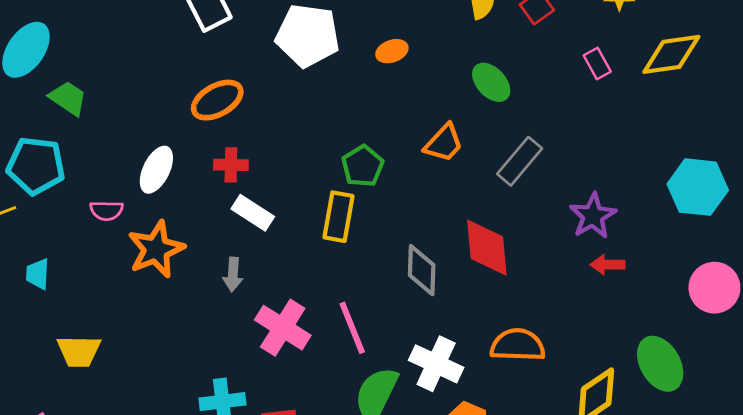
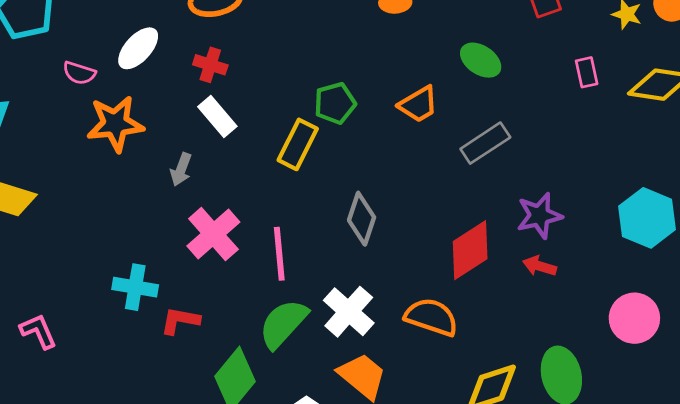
green ellipse: (491, 82) -> (481, 60), turned -30
red diamond: (487, 248) -> (470, 250), moved, turned 46

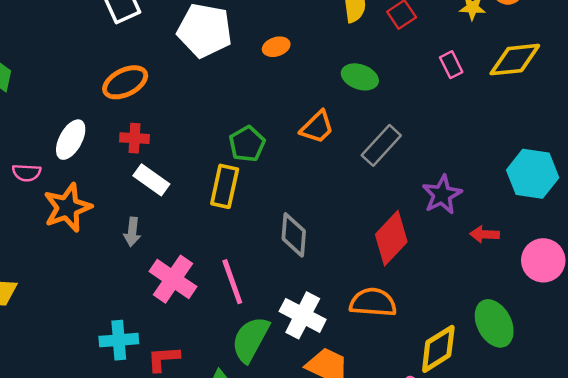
red arrow: (539, 266) -> (485, 234), moved

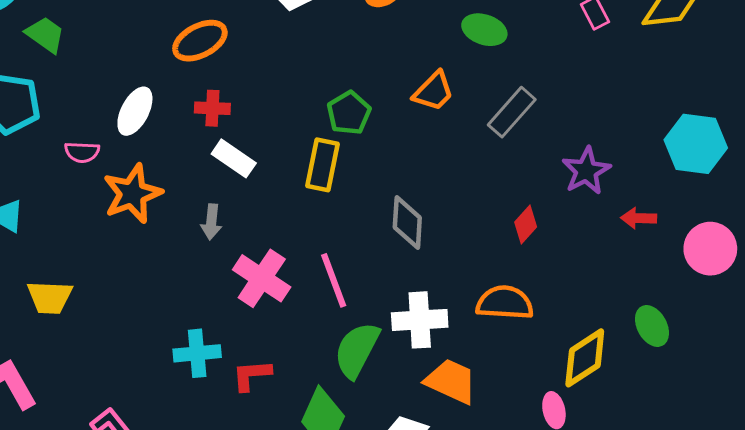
red diamond: (391, 238) -> (526, 225), size x0.6
white cross: (303, 315) -> (420, 320), turned -30
green ellipse: (494, 323) -> (652, 326), size x0.7

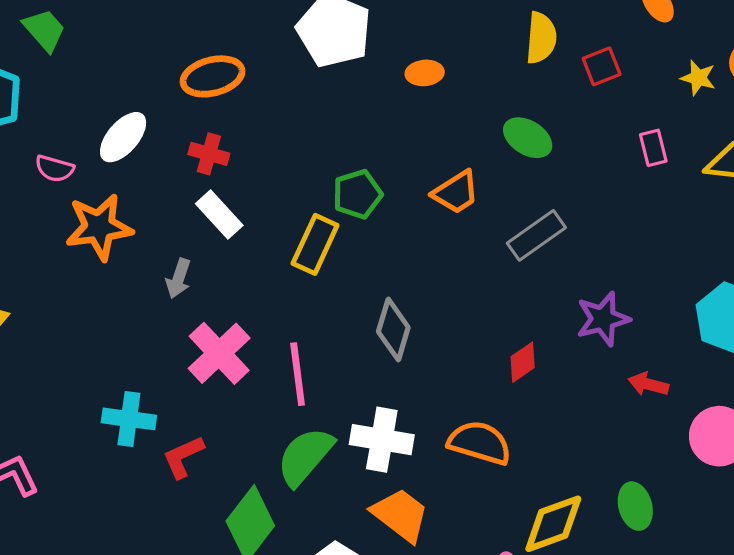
red L-shape: (252, 375) -> (183, 457), turned -33

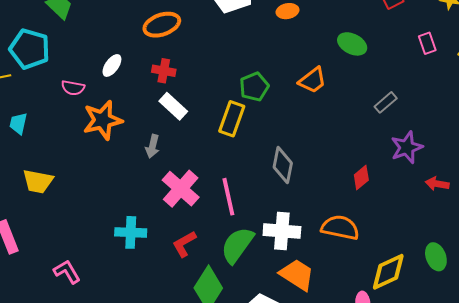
white ellipse: (123, 137) -> (112, 65), size x0.7
gray rectangle: (536, 235) -> (386, 102), moved, size x0.7
red L-shape: (183, 457) -> (184, 244), moved

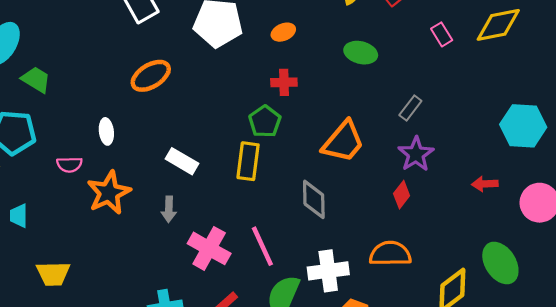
white ellipse: (112, 65) -> (106, 131), turned -30
red cross: (164, 71) -> (284, 82), moved
orange trapezoid: (313, 80) -> (343, 142), moved, size x1.4
purple star: (407, 147) -> (416, 154), moved
green ellipse: (436, 257) -> (500, 263), size x1.4

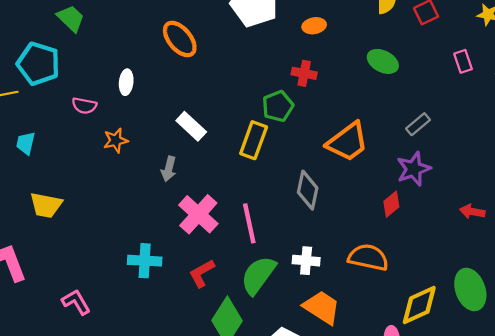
orange ellipse: (151, 76) -> (180, 39), turned 69
orange star: (109, 193) -> (116, 140), size x0.6
white cross: (328, 271) -> (306, 261), size x0.7

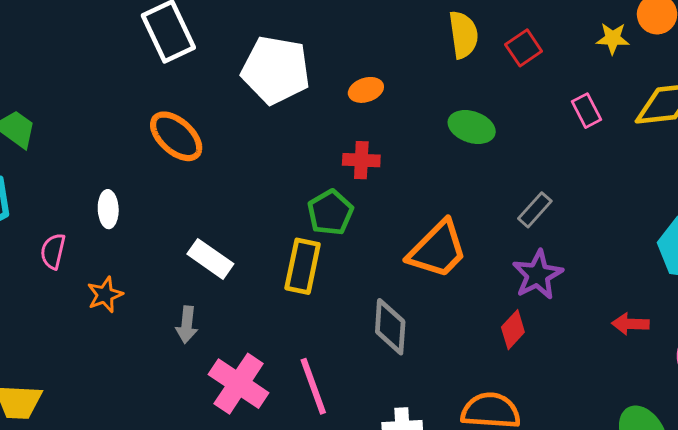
pink semicircle: (84, 106) -> (53, 251), turned 100

